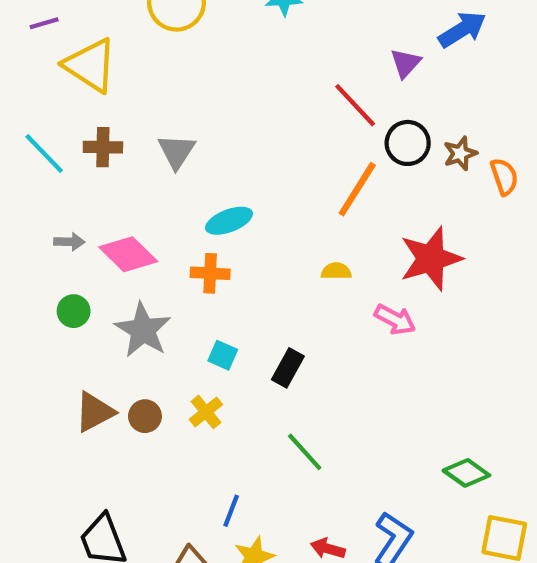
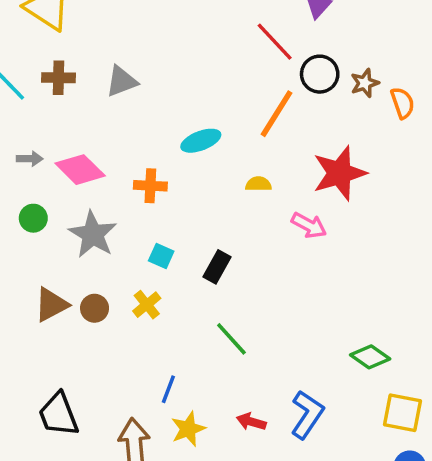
gray triangle: (177, 151) -> (122, 81), turned 36
cyan ellipse: (229, 221) -> (201, 141), moved

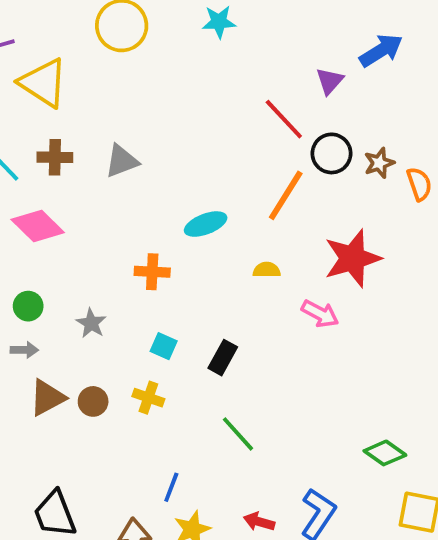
gray arrow: (30, 159) -> (24, 350), moved
pink diamond: (80, 170) -> (38, 226), moved
gray star: (93, 234) -> (91, 323), size x0.6
yellow cross: (147, 305) -> (148, 398), turned -32

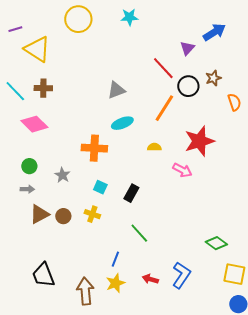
gray triangle: (122, 161) -> (116, 90), moved
brown star: (379, 163) -> (213, 78), moved
orange cross: (152, 272) -> (94, 148), size x1.4
blue line: (171, 487) -> (115, 259), moved

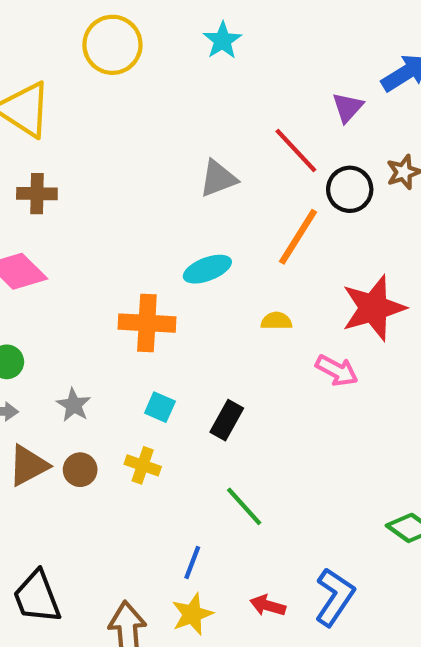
cyan star: (129, 17) -> (222, 40), turned -30
gray triangle: (116, 90) -> (218, 179), moved
gray star: (62, 175) -> (74, 405), moved

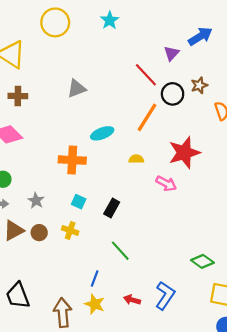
gray triangle: (218, 179) -> (77, 89), moved
yellow star: (192, 614) -> (95, 304), turned -30

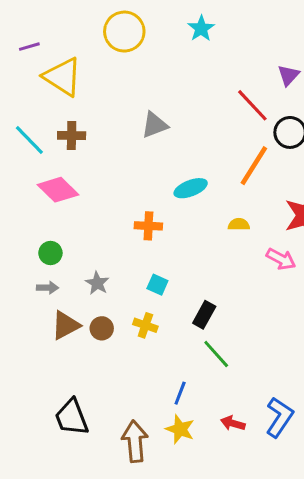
orange cross: (72, 160) -> (148, 226), size x0.7
black rectangle: (112, 208) -> (204, 315), moved

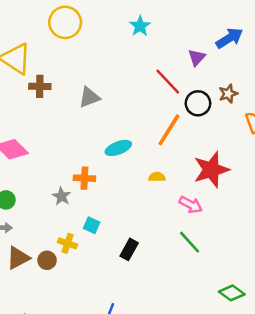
cyan star: (201, 29) -> (140, 26), moved
brown cross: (72, 135) -> (40, 86), moved
gray star: (97, 283) -> (62, 196), moved
yellow cross: (145, 325) -> (68, 243), moved
green line: (216, 354) -> (190, 242), moved

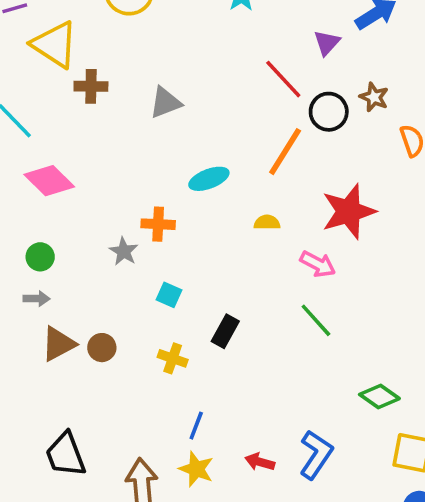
brown star: (228, 94) -> (374, 97), turned -30
yellow cross: (68, 243) -> (173, 358), moved

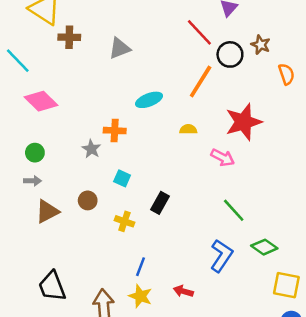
green line: (316, 320) -> (234, 210), moved
brown circle: (102, 348) -> (88, 200), moved
blue L-shape: (316, 455) -> (221, 256), moved

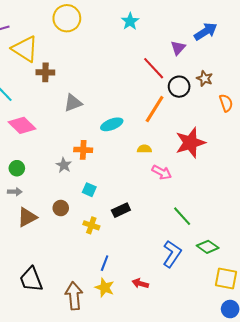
gray triangle: (120, 48) -> (73, 103), moved
pink arrow: (223, 158) -> (162, 172), moved
black rectangle: (160, 203) -> (121, 210), turned 36

